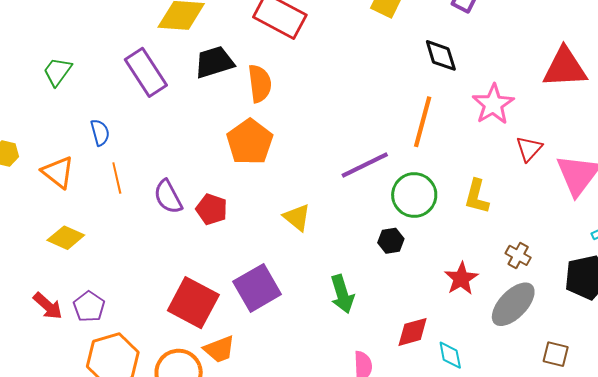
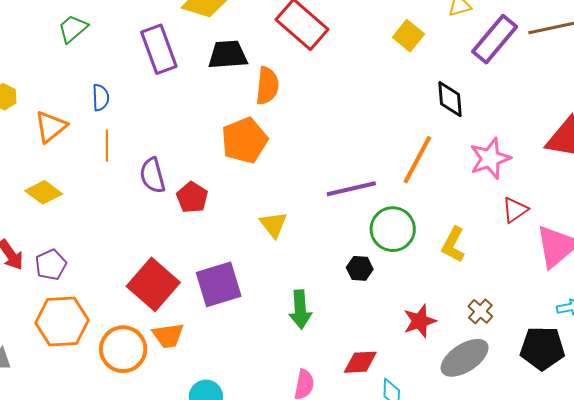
orange triangle: (58, 172) -> (51, 127), turned 30

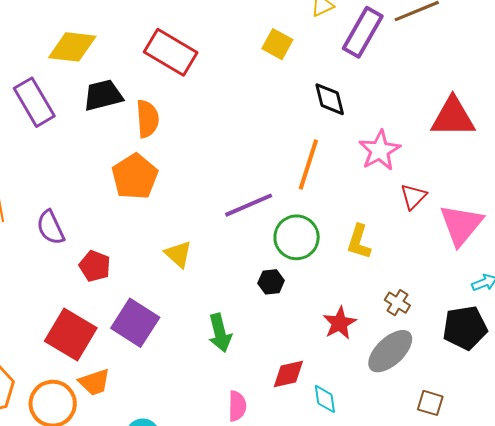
red pentagon: (192, 197) -> (95, 266), moved
purple square: (219, 284) -> (135, 323), turned -30

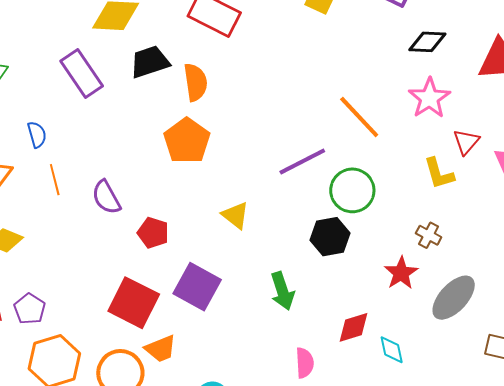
black diamond: (330, 99) -> (427, 42), moved, turned -69
orange line: (308, 165) -> (359, 117), turned -57
yellow L-shape: (359, 242) -> (439, 173), moved, turned -30
black hexagon: (271, 282) -> (330, 237), size x1.5
brown cross: (397, 303) -> (429, 235), moved

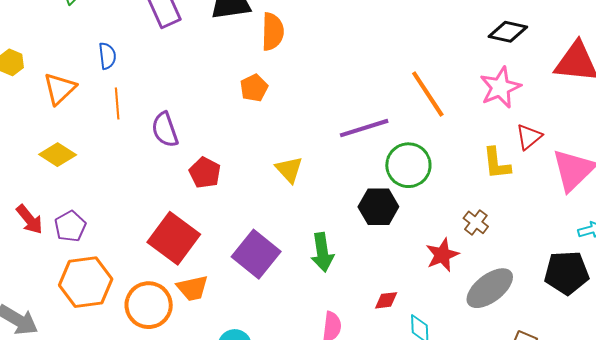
orange pentagon: (187, 141) -> (254, 88), size x0.6
purple square: (197, 287) -> (256, 254), moved
red diamond: (354, 327) -> (386, 300), size x0.7

